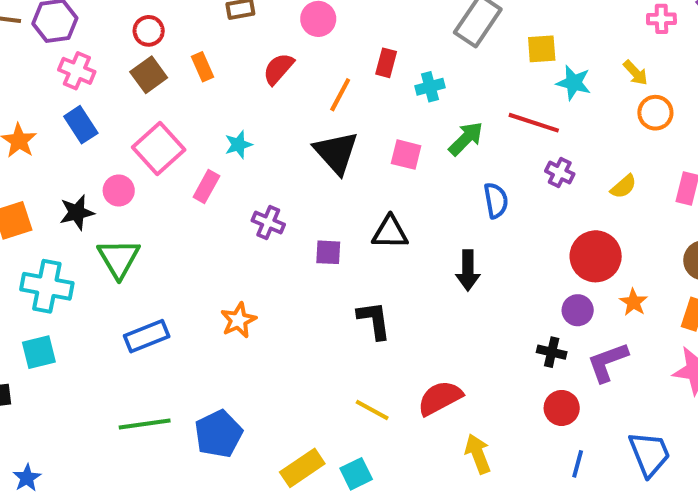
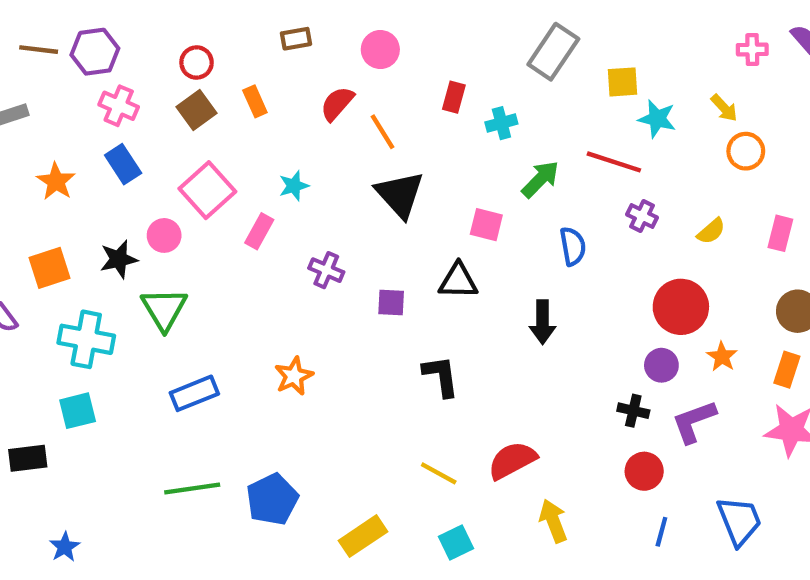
orange line: (340, 95) -> (382, 132), moved, turned -60
pink square: (406, 155) -> (486, 225), moved
cyan square: (356, 474) -> (456, 543), moved

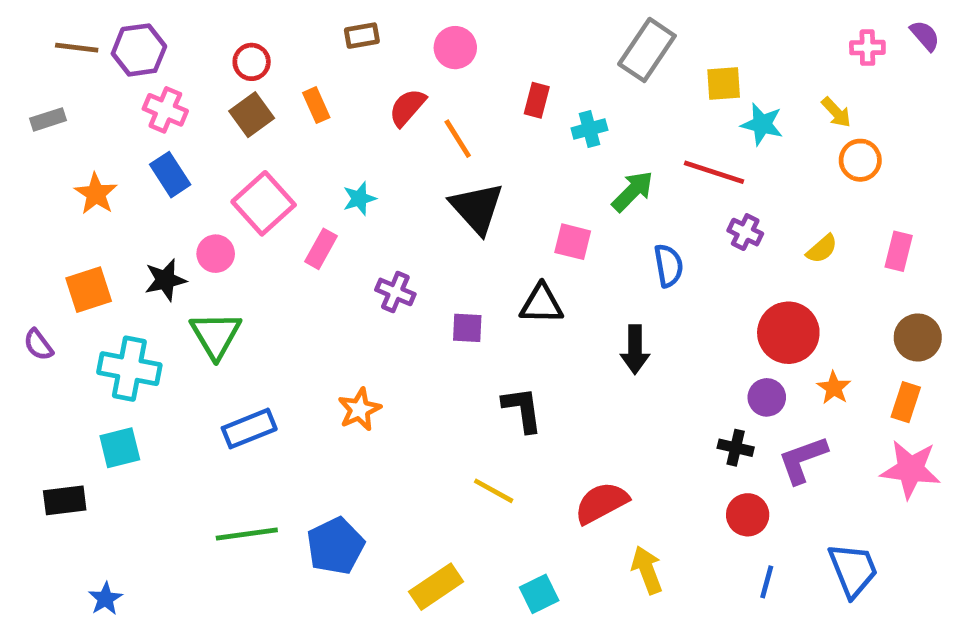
yellow line: (439, 473) -> (494, 491), moved

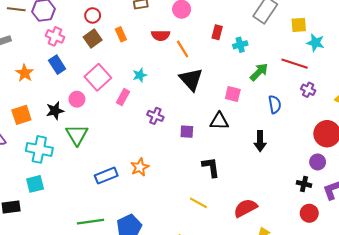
red semicircle: (407, 107) -> (161, 35), turned -132
blue rectangle: (249, 429) -> (106, 176), moved

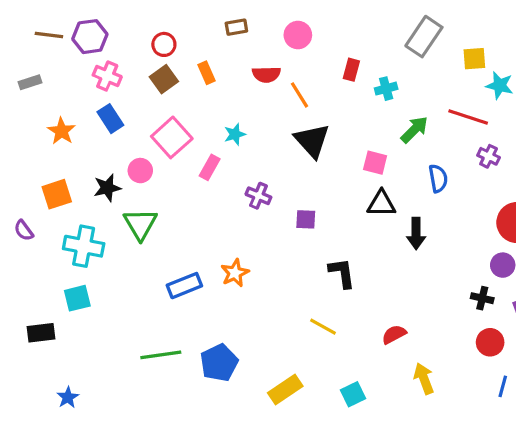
black triangle: (219, 121) -> (381, 204), moved
red semicircle: (245, 208) -> (394, 334), size x0.7

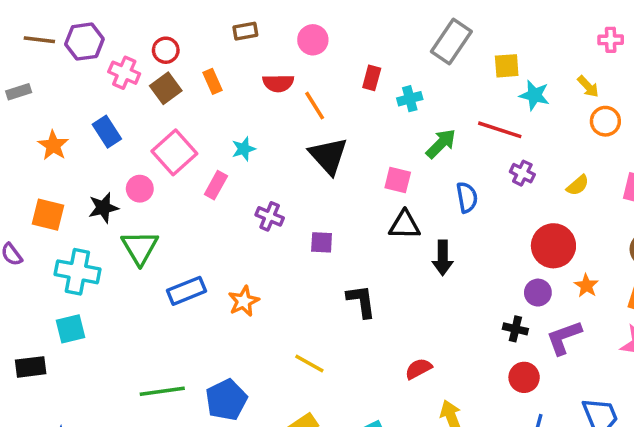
pink cross: (107, 76) -> (124, 73), moved
orange square: (57, 194) -> (48, 215), turned 32
blue rectangle: (184, 286) -> (186, 291), moved
yellow line: (323, 327) -> (309, 364), moved

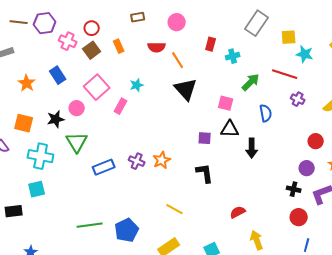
purple cross: (270, 216) -> (137, 161), moved
purple square: (322, 242) -> (205, 138), moved
red circle: (553, 246) -> (316, 141), size x0.6
orange star: (244, 301) -> (162, 160), moved

